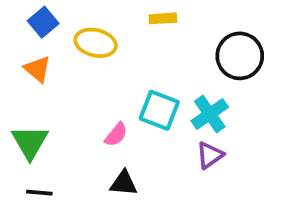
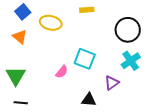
cyan cross: (210, 114) -> (131, 61), moved
black triangle: (124, 183) -> (89, 100), moved

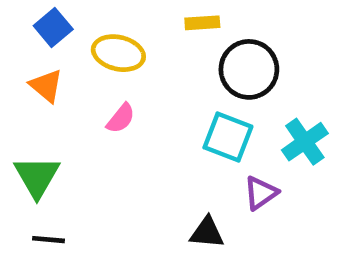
black circle: (128, 30) -> (249, 69), moved
cyan square: (85, 59) -> (228, 137), moved
pink semicircle: (62, 72) -> (121, 118), moved

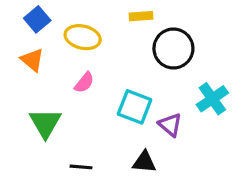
cyan square: (228, 137) -> (135, 107), moved
green triangle: (37, 177) -> (45, 123), moved
purple triangle: (261, 193) -> (170, 125), moved, turned -45
black line: (49, 240) -> (81, 167), moved

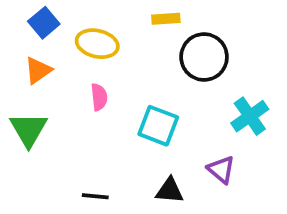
orange triangle: (32, 60) -> (38, 70), turned 45
pink semicircle: (84, 83) -> (99, 97), turned -45
green triangle: (45, 123) -> (29, 129), moved
purple triangle: (170, 125) -> (221, 170), moved

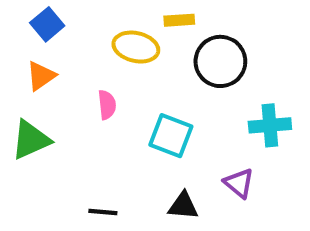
yellow ellipse: (97, 44) -> (136, 47), moved
cyan cross: (250, 116) -> (270, 125), turned 30
green triangle: (29, 129) -> (31, 140), turned 36

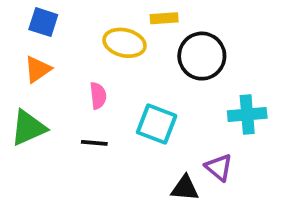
blue square: (47, 24) -> (43, 22), turned -32
black triangle: (183, 206) -> (185, 188), moved
black line: (103, 212) -> (94, 143), moved

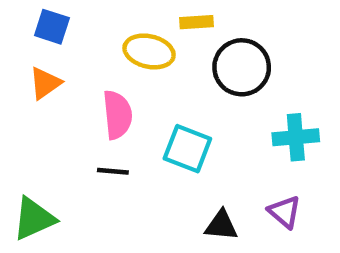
pink semicircle: (98, 96) -> (117, 115), size x1.5
green triangle: (28, 128) -> (34, 219), moved
purple triangle: (219, 167) -> (285, 212), moved

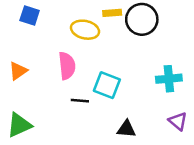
black circle: (242, 67) -> (142, 19), moved
orange triangle: (45, 83) -> (18, 71), moved
black line: (113, 171) -> (80, 101), moved
purple triangle: (285, 212) -> (178, 121), moved

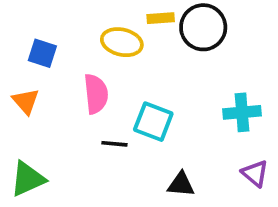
blue square: (30, 15) -> (42, 53), moved
orange triangle: (18, 71) -> (26, 101), turned -36

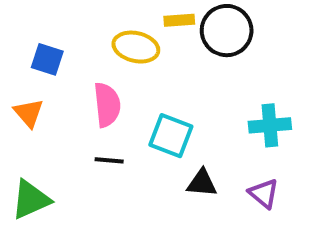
black line: (114, 144) -> (109, 160), moved
purple triangle: (255, 173) -> (264, 193), moved
black triangle: (181, 184) -> (202, 183), moved

